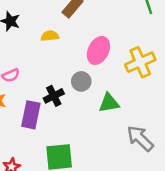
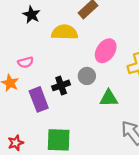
yellow semicircle: (50, 36) -> (65, 32), size x1.6
purple rectangle: (31, 115) -> (39, 99), turned -40

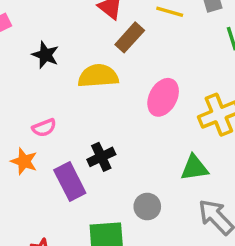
gray circle: (87, 76) -> (147, 207), moved
green triangle: (109, 98) -> (194, 168), moved

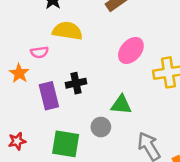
yellow semicircle: (98, 76) -> (67, 31), moved
green triangle: (194, 168) -> (121, 105), moved

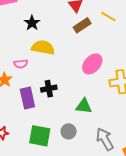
gray circle: (101, 127) -> (69, 131), moved

